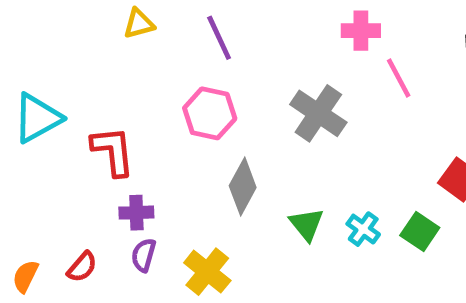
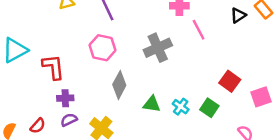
gray cross: (318, 113) -> (158, 48), turned 32
green triangle: (306, 224) -> (152, 104), turned -42
purple semicircle: (144, 255) -> (69, 120), turned 49

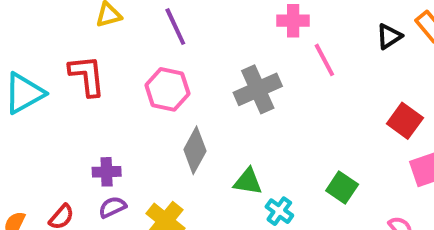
red L-shape: (53, 67) -> (87, 76), moved
red square: (230, 81) -> (405, 121), moved
cyan cross: (181, 107) -> (279, 211), moved

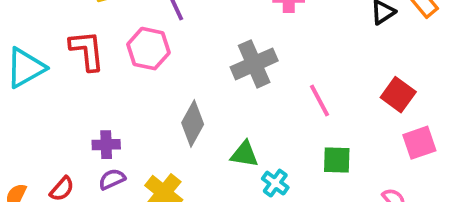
pink line: (324, 60) -> (319, 100), moved
pink hexagon: (167, 89) -> (148, 49), moved
green square: (342, 187) -> (337, 160), turned -32

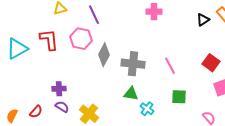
gray cross: (254, 64) -> (133, 64), moved, turned 30
gray diamond: (193, 124) -> (104, 55), moved
purple semicircle: (112, 179) -> (62, 107), turned 56

